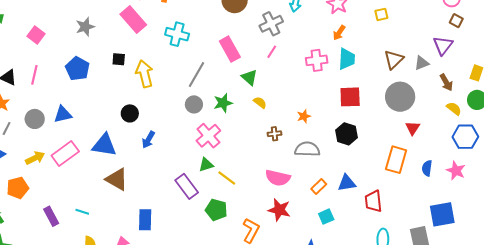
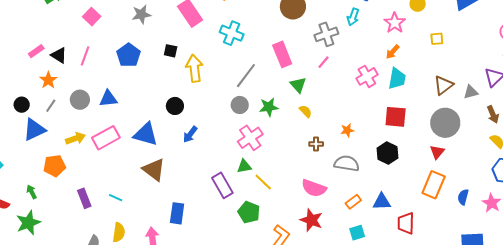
pink cross: (317, 60) -> (367, 76), turned -30
red triangle: (413, 128) -> (437, 152), moved

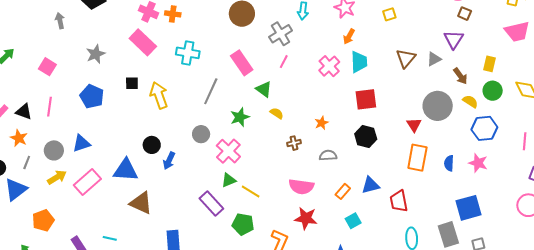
gray circle: (240, 105) -> (201, 134), moved
black circle: (175, 106) -> (152, 145), moved
gray circle: (445, 123) -> (438, 106), moved
yellow arrow: (75, 138) -> (57, 177), moved
gray semicircle: (347, 163) -> (328, 155), size x0.7

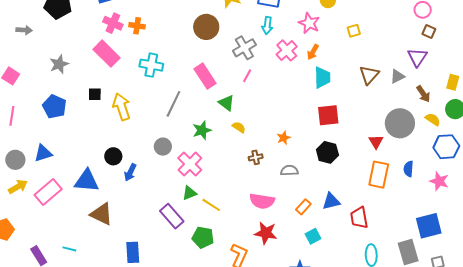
gray arrow: (60, 21) -> (24, 30), turned 105
pink cross: (329, 66) -> (287, 50), moved
blue semicircle: (449, 163) -> (408, 169), moved

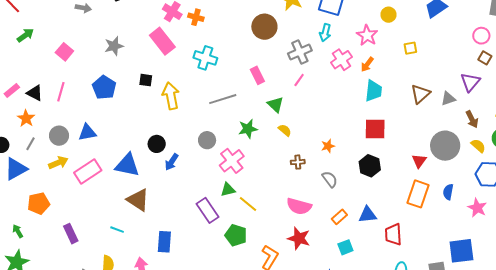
pink rectangle: (205, 76) -> (257, 75), size x0.7
gray line: (173, 104) -> (223, 99), turned 40
gray semicircle: (289, 171) -> (330, 179), turned 48
cyan line: (69, 249) -> (117, 230), moved

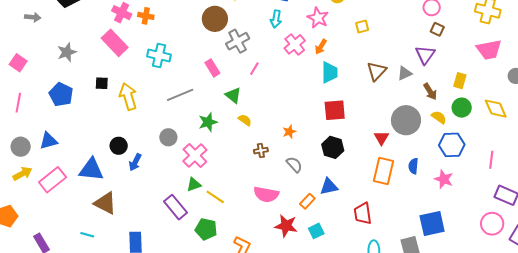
gray cross: (300, 52) -> (238, 41), moved
blue triangle: (368, 215) -> (329, 187), moved
red star: (299, 238) -> (286, 226), moved

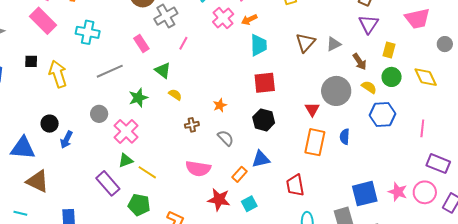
orange arrow: (321, 47) -> (249, 20), turned 35
purple triangle: (425, 55) -> (369, 24), moved
pink star: (444, 179) -> (398, 192), moved

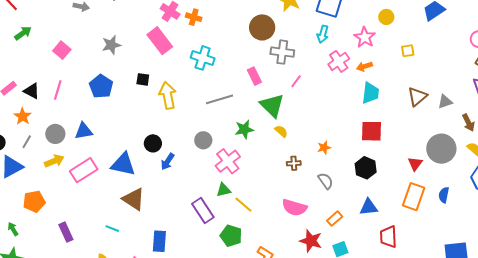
gray cross: (166, 16) -> (282, 52), turned 30
green triangle: (163, 70) -> (272, 105), size x1.5
blue triangle: (261, 159) -> (369, 207), moved

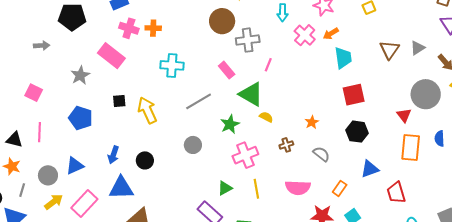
pink rectangle: (160, 41) -> (111, 56), moved
pink cross: (228, 161) -> (245, 155), moved, turned 30
blue arrow: (168, 162) -> (113, 155), moved
yellow line: (243, 205) -> (256, 189), moved, turned 54

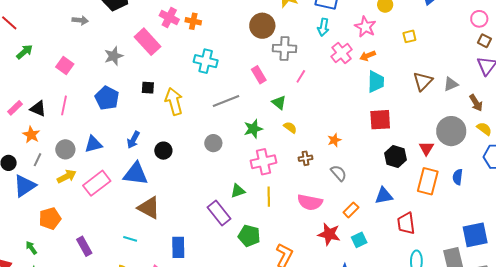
green triangle: (251, 94) -> (279, 103), size x0.6
black hexagon: (357, 132) -> (395, 157), moved

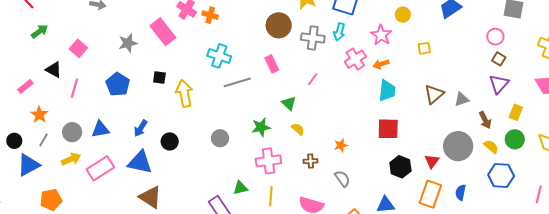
gray cross: (285, 48) -> (313, 38), moved
pink rectangle: (259, 75) -> (272, 64), moved
gray line: (226, 101) -> (237, 82), moved
black triangle: (38, 109) -> (54, 70), moved

